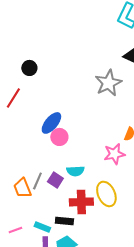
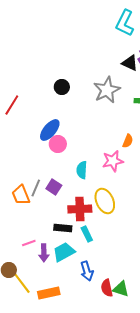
black circle: (29, 68) -> (62, 87), moved
cyan semicircle: (75, 171) -> (82, 170), moved, turned 96
cyan rectangle: (42, 227) -> (87, 234), moved, turned 42
pink line: (15, 230) -> (29, 243), moved

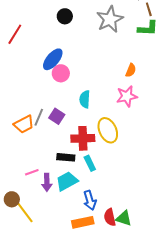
pink star: (113, 161) -> (127, 96), moved
orange trapezoid: (21, 195) -> (24, 124), turned -95
orange rectangle: (49, 293) -> (83, 222), moved

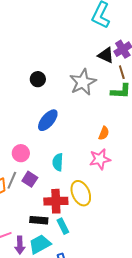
blue ellipse: (53, 59) -> (48, 120), moved
pink circle: (61, 73) -> (21, 153), moved

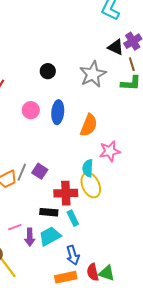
blue ellipse: (48, 120) -> (58, 112), turned -35
orange semicircle: (104, 133) -> (89, 125), moved, size x1.6
pink circle: (21, 153) -> (31, 110), moved
cyan semicircle: (58, 162) -> (88, 168), moved

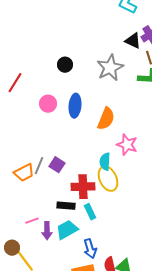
pink star: (110, 151) -> (127, 145), turned 30

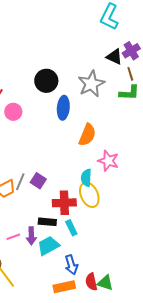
black circle: (65, 65) -> (46, 81), size x1.5
pink circle: (48, 104) -> (13, 112), moved
blue ellipse: (75, 106) -> (63, 108), moved
purple arrow: (47, 231) -> (31, 236), moved

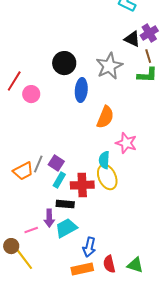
cyan rectangle: (71, 228) -> (59, 180), moved, turned 56
pink line: (13, 237) -> (31, 230), moved
blue arrow: (71, 265) -> (89, 247), turned 30
green triangle: (105, 283) -> (135, 265), moved

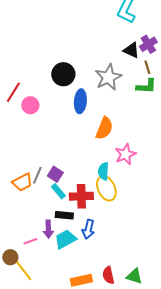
pink star: (126, 143) -> (125, 154), turned 30
cyan rectangle: (59, 180) -> (58, 191), turned -70
blue arrow: (89, 247) -> (88, 229), moved

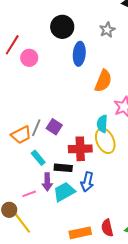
gray star: (108, 77) -> (107, 30), size x0.6
cyan rectangle: (58, 191) -> (38, 158), moved

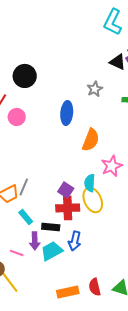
black circle: (62, 27) -> (25, 76), moved
purple square: (54, 127) -> (66, 190), moved
pink line: (29, 194) -> (17, 253), turned 40

